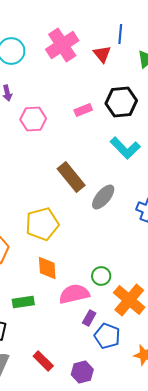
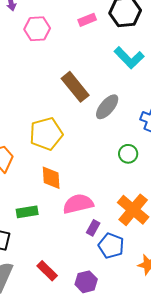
green circle: (101, 276) -> (128, 154), moved

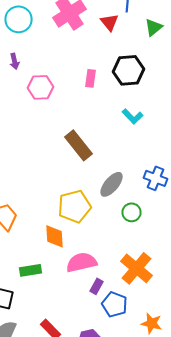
pink rectangle: (87, 20) -> (90, 78), turned -60
cyan L-shape: (129, 58) -> (132, 116), size x0.7
gray ellipse: (107, 107) -> (112, 184), moved
yellow pentagon: (46, 134) -> (74, 206), moved

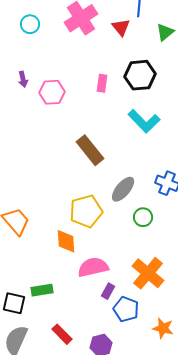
cyan circle: (18, 19) -> (30, 24), size x0.7
purple arrow: (14, 61) -> (23, 79), moved
cyan L-shape: (132, 116) -> (144, 121), size x1.5
green rectangle: (30, 270) -> (42, 290), moved

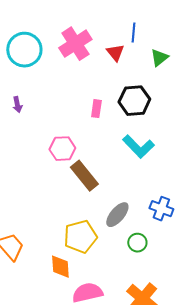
cyan circle: (30, 24) -> (24, 50), size x1.8
pink hexagon: (52, 92) -> (62, 149), moved

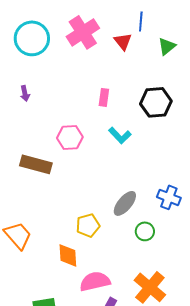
black hexagon: (134, 101) -> (156, 102), moved
cyan L-shape: (138, 147) -> (120, 135), moved, size x0.7
brown rectangle: (84, 176) -> (36, 164), moved, turned -36
yellow pentagon: (80, 237) -> (88, 225), size x0.7

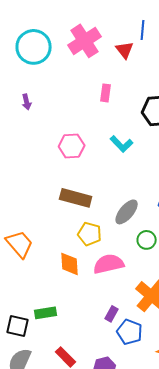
pink rectangle: (104, 97) -> (106, 93), moved
brown rectangle: (36, 164) -> (76, 198), moved
yellow pentagon: (88, 225) -> (90, 234), turned 30
pink semicircle: (95, 281) -> (109, 264), moved

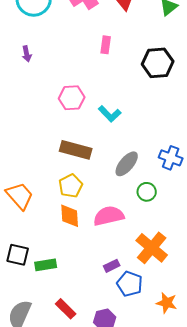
cyan L-shape: (122, 144) -> (110, 114), moved
yellow pentagon: (90, 234) -> (71, 186), moved, turned 30
purple rectangle: (112, 314) -> (112, 266), turned 35
black square: (18, 326) -> (18, 255), moved

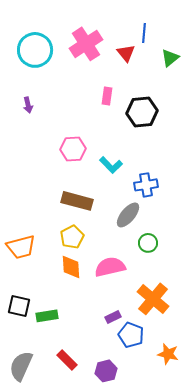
black hexagon: (158, 63) -> (142, 112), moved
blue cross: (171, 158) -> (146, 185), moved, turned -30
orange trapezoid: (20, 196) -> (21, 247), turned 116

